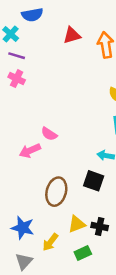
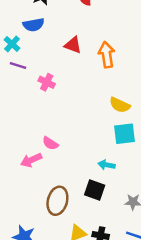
red triangle: (72, 35) -> (73, 45), turned 36
pink cross: (17, 79) -> (47, 82), moved

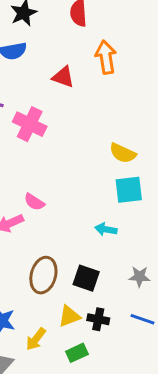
orange arrow: (107, 55) -> (106, 57), moved
pink cross: (47, 82) -> (30, 124), size x1.5
black square: (95, 190) -> (86, 278), moved

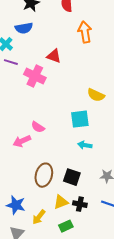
red triangle: (63, 77) -> (54, 56), moved
cyan square: (129, 190) -> (80, 119), moved

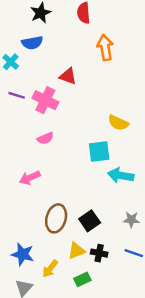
purple line: (11, 62) -> (17, 95), moved
pink semicircle: (38, 127) -> (45, 138), moved, turned -56
cyan arrow: (85, 145) -> (121, 175), moved, size x1.5
black square: (72, 177) -> (90, 221), turned 36

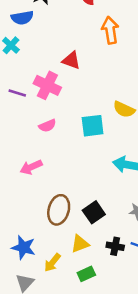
blue semicircle: (32, 43) -> (22, 18), moved
purple line: (17, 95) -> (17, 93), moved
cyan square: (99, 151) -> (93, 126), moved
black cross: (99, 253) -> (115, 246), moved

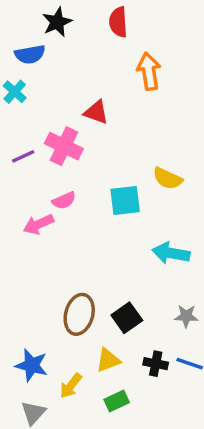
purple line: (17, 93) -> (23, 156), turned -42
pink arrow: (31, 167) -> (38, 224), moved

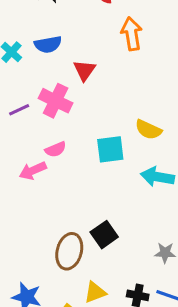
blue semicircle: (30, 54) -> (48, 44), moved
red triangle: (96, 112) -> (84, 70), turned 45
cyan arrow: (171, 253) -> (157, 177), moved
black square: (127, 318) -> (104, 235), moved

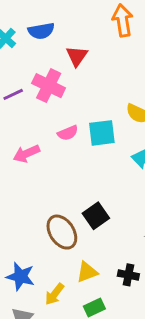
pink semicircle: (56, 149) -> (68, 133), moved
brown ellipse: (69, 251) -> (62, 232), turned -48

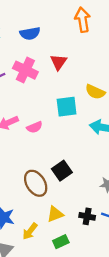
blue semicircle: (41, 31) -> (30, 33), moved
red triangle: (77, 56) -> (59, 62), moved
pink semicircle: (68, 133) -> (35, 127), moved

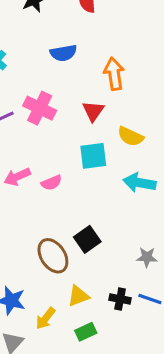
orange arrow: (83, 20) -> (114, 74), moved
blue semicircle: (30, 33) -> (63, 53), moved
red triangle: (59, 62) -> (93, 111), moved

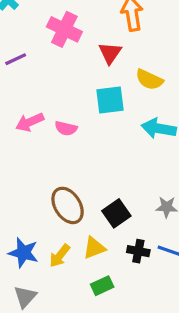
pink cross: (40, 108) -> (64, 29), moved
pink semicircle: (51, 183) -> (66, 128), turned 36
black square: (87, 239) -> (116, 213), moved
yellow arrow: (46, 318) -> (60, 256), moved

